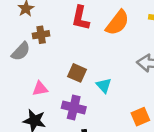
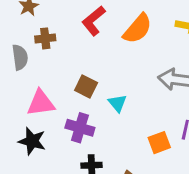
red L-shape: (80, 18) -> (94, 21), turned 35
gray semicircle: (21, 51) -> (20, 57), turned -54
pink triangle: (40, 89) -> (41, 103), size x1.5

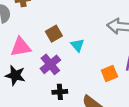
brown square: (86, 87) -> (54, 34), turned 35
purple cross: (80, 128) -> (50, 64), turned 36

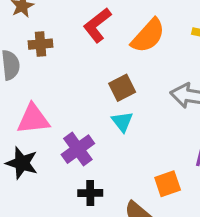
brown square: (54, 34) -> (122, 88), moved
orange square: (109, 73) -> (168, 184), moved

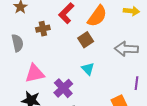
brown cross: (40, 44) -> (43, 29), moved
brown square: (122, 88) -> (86, 40), moved

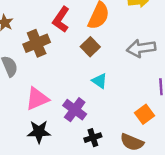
brown cross: (43, 29) -> (37, 43), size x1.5

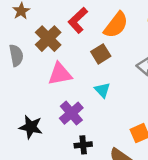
brown cross: (37, 43) -> (48, 39), turned -35
pink triangle: (37, 99) -> (60, 74), moved

